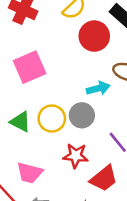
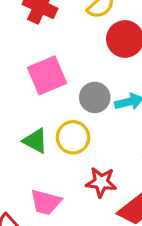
gray circle: (82, 115) -> (95, 97), moved

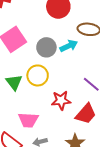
green triangle: (35, 141) -> (14, 82), turned 36

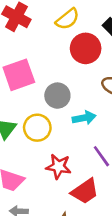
cyan arrow: (69, 46) -> (84, 118), moved

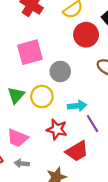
cyan arrow: (84, 118) -> (77, 106), moved

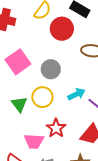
red star: (57, 129) -> (56, 128), moved, turned -30

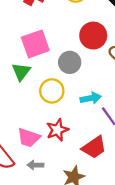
red circle: (62, 29) -> (93, 36), moved
green triangle: (19, 104) -> (21, 72), moved

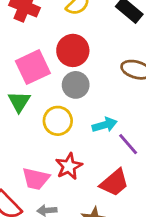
red circle: (93, 36) -> (73, 50), moved

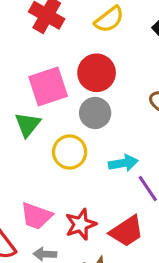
red star: (69, 166) -> (81, 224), moved

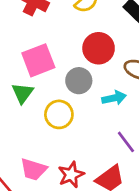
red circle: (97, 73) -> (99, 48), moved
cyan arrow: (123, 163) -> (114, 98), moved

